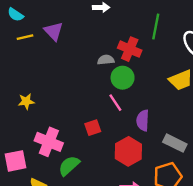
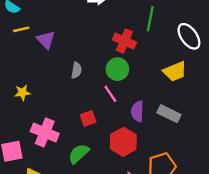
purple triangle: (54, 31) -> (46, 40), moved
gray semicircle: (106, 60) -> (76, 70), moved, turned 105
gray rectangle: (175, 143) -> (169, 114), moved
green semicircle: (69, 166) -> (79, 154), moved

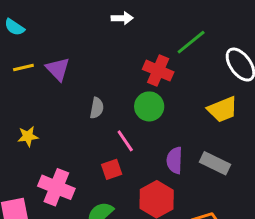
green line: (150, 19) -> (191, 42), turned 40
yellow line: (21, 29) -> (23, 68), moved
pink line: (110, 94) -> (125, 141), moved

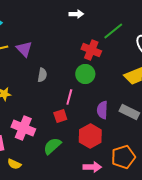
white arrow: (122, 18) -> (76, 14), moved
gray semicircle: (97, 108) -> (42, 75), moved
pink line: (125, 141) -> (69, 97), turned 49

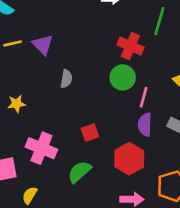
green line: (113, 31) -> (159, 21), turned -35
pink line: (69, 97) -> (144, 97), moved
yellow semicircle: (14, 164) -> (30, 195), turned 96

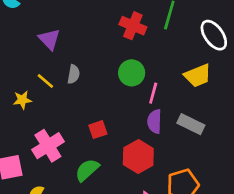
yellow line: (13, 43) -> (45, 81), moved, turned 54
red cross: (130, 46) -> (133, 26), moved
pink cross: (41, 148) -> (48, 146), turned 36

